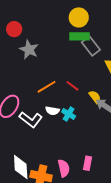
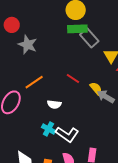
orange line: (46, 87) -> (34, 82), moved
cyan cross: (69, 114) -> (48, 129), moved
white L-shape: (31, 119) -> (67, 134), moved

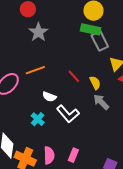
yellow semicircle: (96, 88) -> (95, 83), moved
white L-shape: (67, 134) -> (68, 114), moved

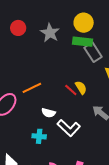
gray star: (38, 32) -> (50, 33), moved
yellow semicircle: (95, 83) -> (81, 88), moved
cyan cross: (38, 119) -> (39, 136), turned -32

